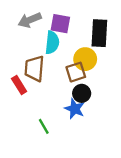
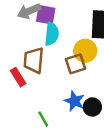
purple square: (60, 24) -> (46, 15), moved
black circle: (82, 93) -> (92, 107), moved

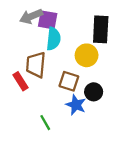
brown square: (76, 64) -> (69, 81), moved, turned 36
black circle: (92, 107) -> (94, 92), moved

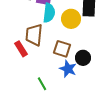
yellow circle: (87, 55) -> (71, 19), moved

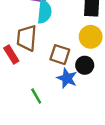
yellow circle: (71, 19) -> (91, 37), moved

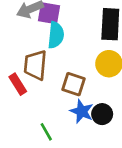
black circle: (85, 65) -> (102, 114), moved

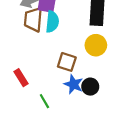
brown trapezoid: (35, 65) -> (33, 19), moved
red rectangle: (18, 84) -> (21, 78), moved

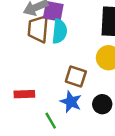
red rectangle: (21, 78) -> (24, 94), turned -60
blue star: (74, 84) -> (71, 102), moved

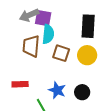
brown trapezoid: (38, 29) -> (31, 46), moved
brown square: (76, 77) -> (61, 53), moved

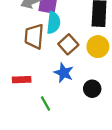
brown square: (61, 53) -> (68, 44), turned 30
blue star: (57, 90) -> (64, 73), moved

